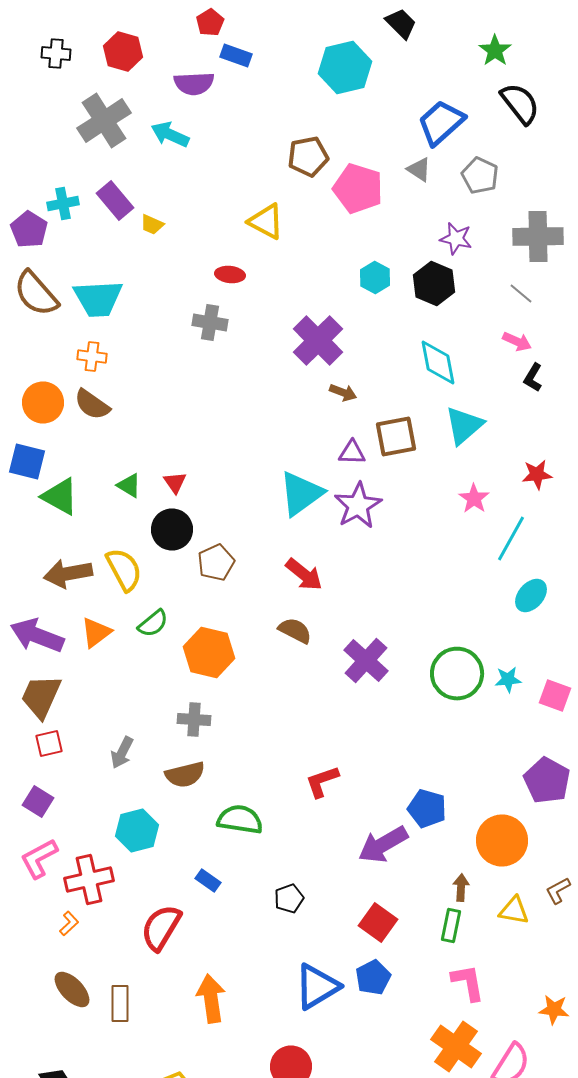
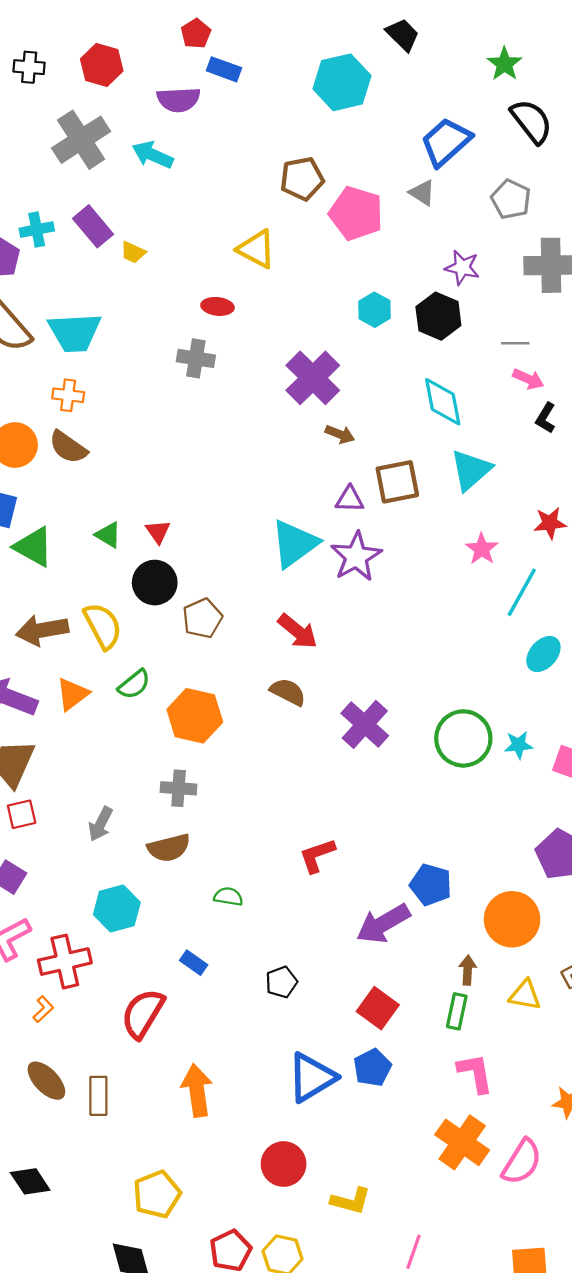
gray pentagon: (480, 176) -> (511, 199), moved
gray line: (521, 294) -> (515, 343), moved, turned -40
green semicircle: (240, 820) -> (228, 897), size x0.6

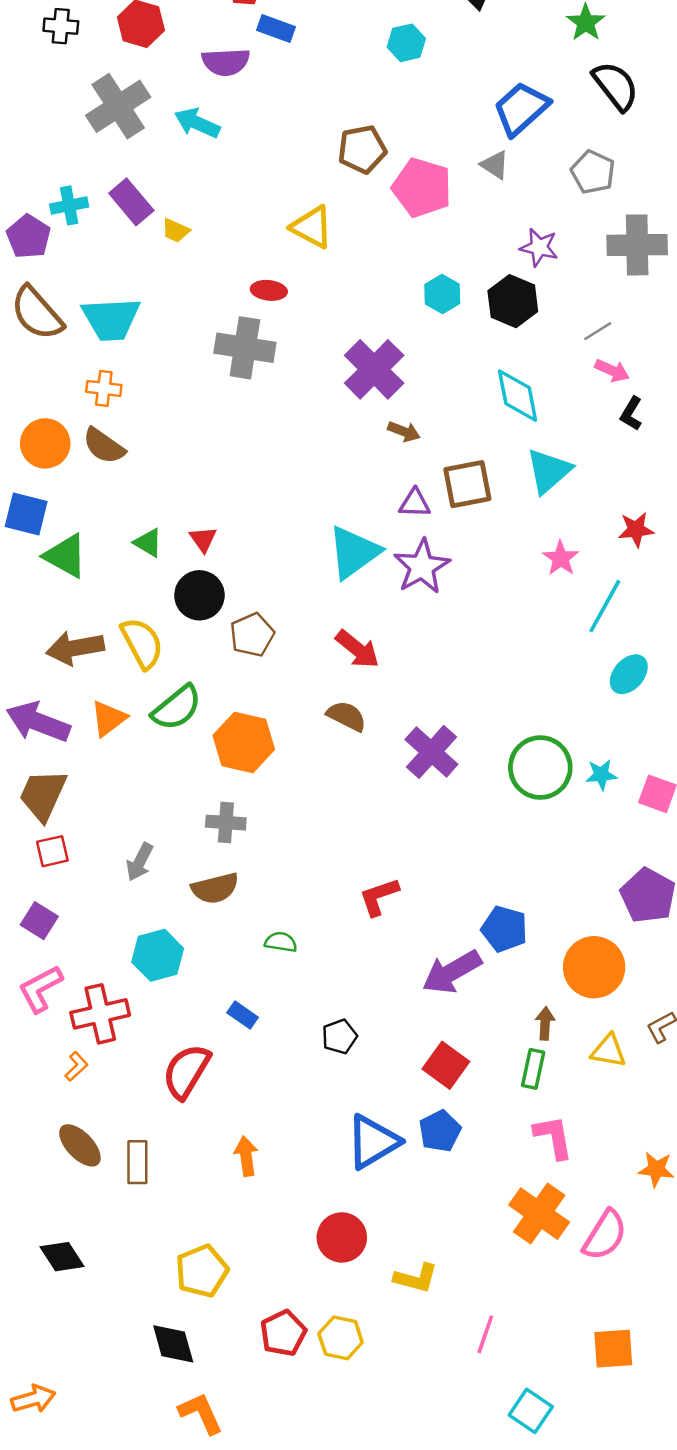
cyan hexagon: (342, 82) -> (406, 43), size x0.6
gray line: (515, 343) -> (598, 331), turned -32
gray cross: (196, 358) -> (245, 348), size x1.4
green semicircle: (134, 684) -> (177, 708), size x1.4
orange arrow: (197, 1090) -> (246, 1156), size x0.7

